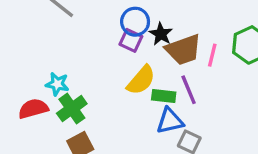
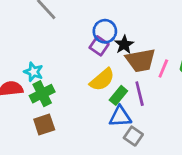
green rectangle: (164, 96) -> (118, 95), turned -66

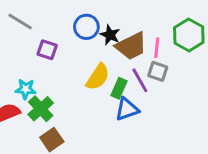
purple square: (99, 46) -> (47, 50), moved
gray square: (133, 136) -> (158, 71), moved

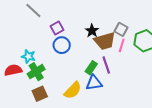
blue circle: (86, 27) -> (62, 45), moved
purple square: (47, 50) -> (57, 28), moved, turned 32
gray square: (158, 71) -> (121, 29), moved
yellow semicircle: (98, 77) -> (73, 90), moved

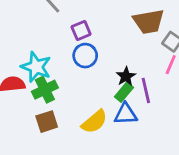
black star: (92, 31) -> (126, 76), moved
brown trapezoid: (105, 41) -> (149, 21), moved
cyan star: (28, 56) -> (36, 67), size x1.5

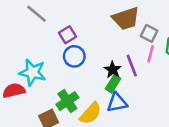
green cross: (45, 90) -> (67, 101), moved
purple line: (146, 90) -> (132, 66), moved

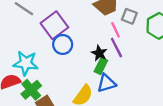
purple square: (68, 35) -> (54, 25), size x1.6
pink line: (151, 54) -> (116, 30), moved, turned -35
green cross: (67, 101) -> (31, 90), moved

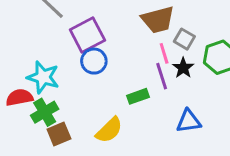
black star: (99, 53) -> (183, 68), moved
green rectangle: (101, 66) -> (138, 96), turned 35
blue triangle: (106, 83) -> (189, 121), moved

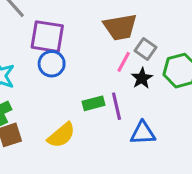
purple square: (87, 35) -> (47, 37), turned 32
pink line: (164, 53) -> (124, 62), turned 40
purple line: (162, 76) -> (116, 106), moved

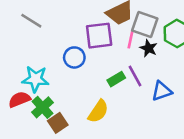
purple square: (47, 37) -> (99, 36), moved
gray square: (146, 49) -> (145, 25), size x1.5

